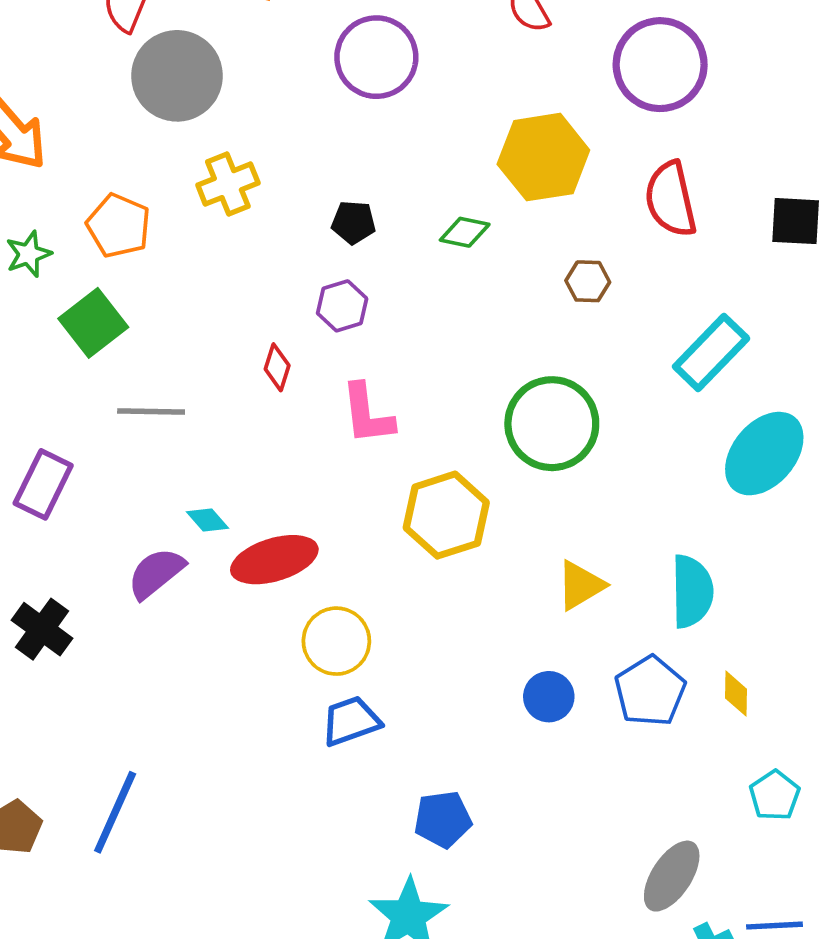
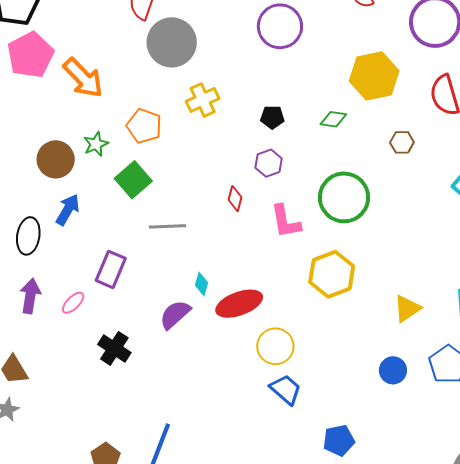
green circle: (552, 424) -> (344, 197), moved
cyan diamond: (208, 520) -> (201, 284), turned 60
blue trapezoid: (351, 721) -> (286, 389), turned 64

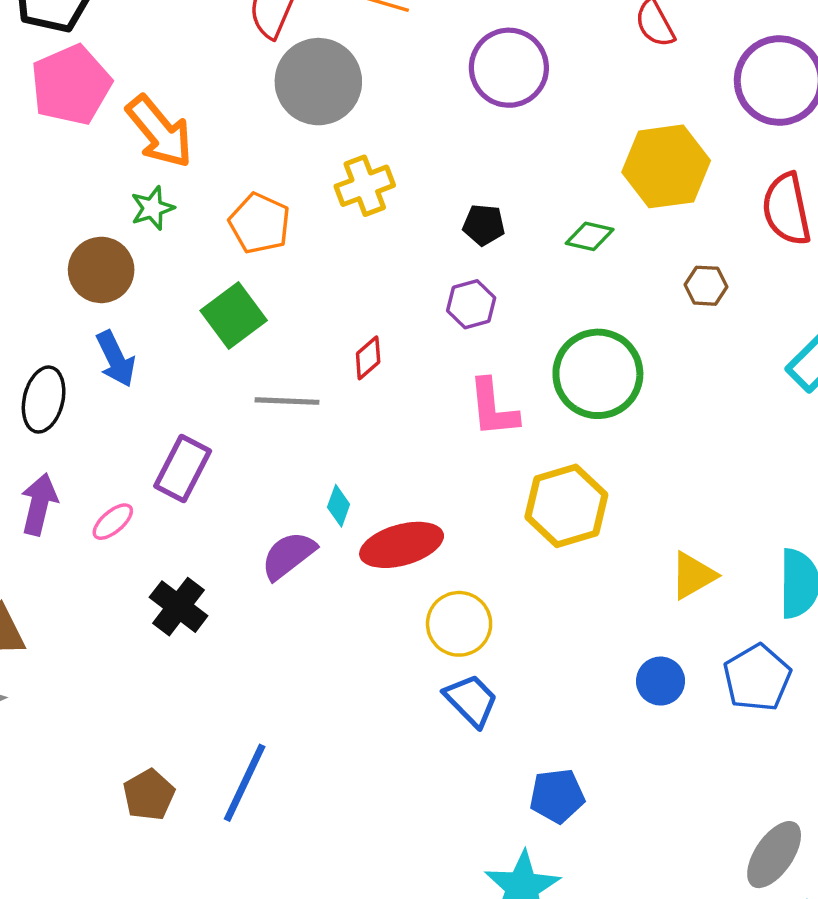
green star: (96, 144) -> (152, 208), moved
red diamond: (235, 199) -> (368, 358), moved, turned 30
blue arrow: (68, 210) -> (116, 359), turned 120

